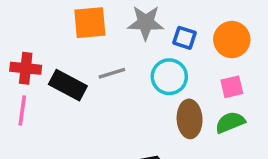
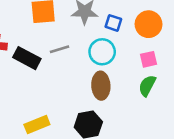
brown ellipse: (190, 119) -> (101, 86), moved
green semicircle: (230, 122) -> (147, 86), turned -40

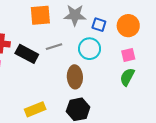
brown ellipse: (101, 86) -> (75, 77), moved

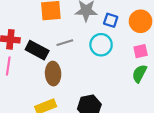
brown ellipse: (75, 77) -> (53, 74), moved

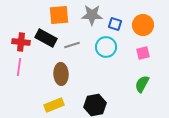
black rectangle: (37, 50) -> (46, 38), moved
green semicircle: (139, 74) -> (142, 84), moved

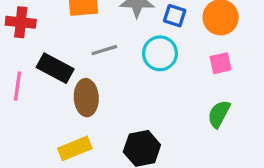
black rectangle: (46, 38) -> (55, 68), moved
red cross: (21, 42) -> (21, 22), moved

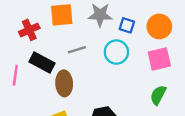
red cross: (21, 22) -> (29, 30), moved, turned -30
pink square: (221, 63) -> (159, 59), size x1.5

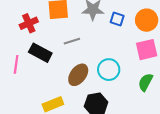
cyan circle: (116, 52) -> (109, 70), moved
brown ellipse: (64, 83) -> (78, 75), moved, turned 40

